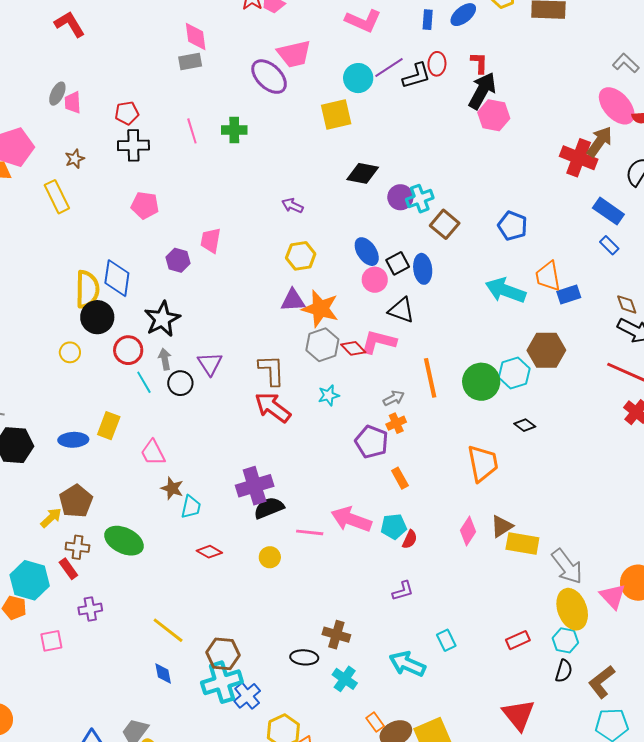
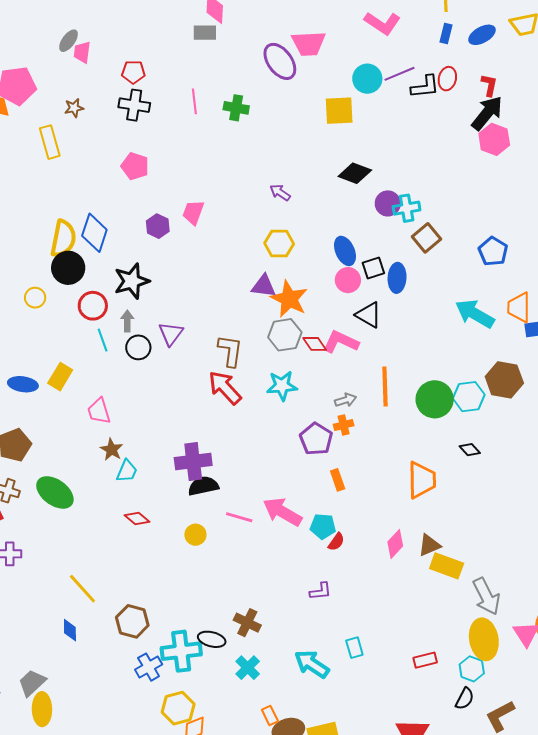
cyan star: (329, 395) -> (282, 386), size x1.4
cyan cross: (222, 682) -> (181, 651), moved

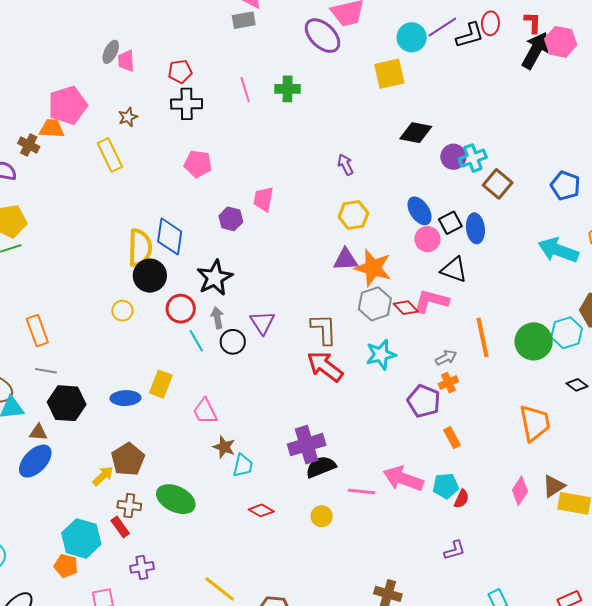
pink hexagon: (494, 139) -> (561, 42), moved
purple arrow: (280, 193) -> (345, 165), turned 40

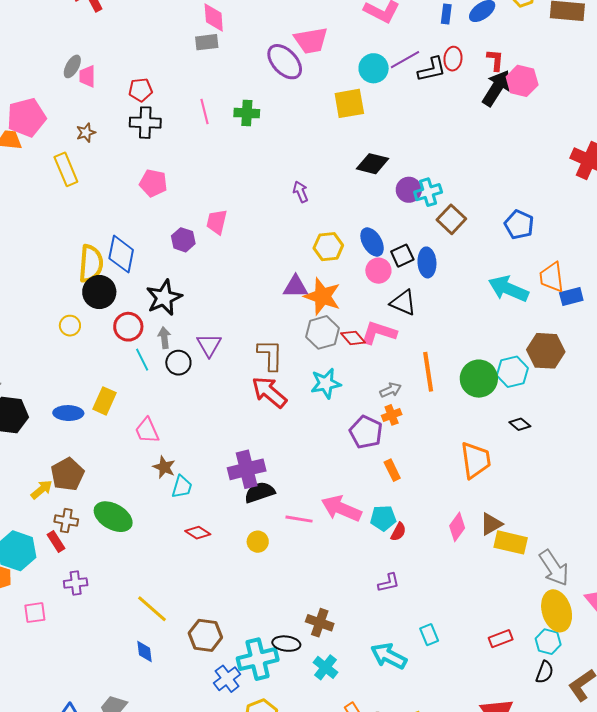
yellow hexagon: (353, 215) -> (328, 247), moved

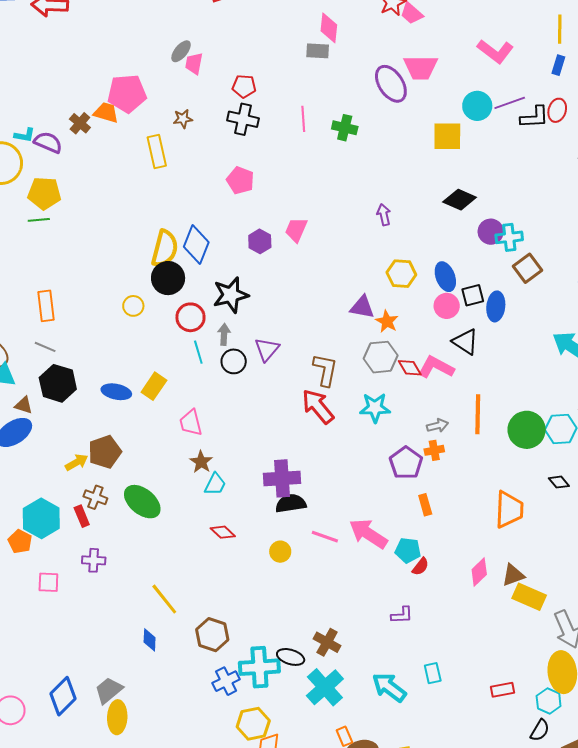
orange star: (322, 296) -> (387, 321), size x0.6
cyan cross: (325, 667) -> (325, 687), size x1.5

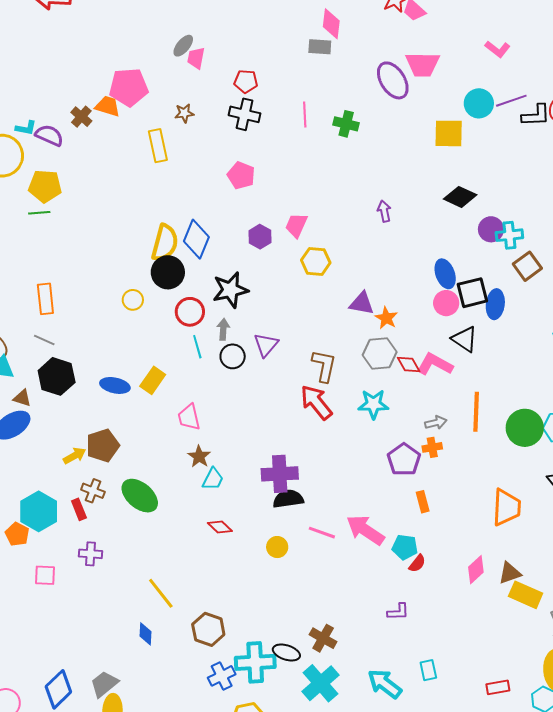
pink L-shape: (495, 51) -> (498, 49), size x0.7
yellow hexagon: (401, 274) -> (316, 261), moved
black square: (473, 295) -> (472, 293), size x1.4

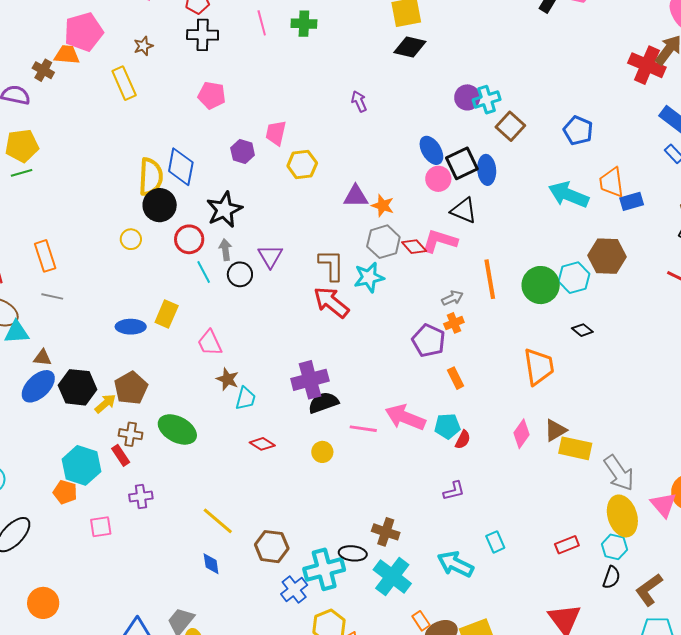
black diamond: (460, 197) -> (410, 47), moved
black hexagon: (57, 376) -> (78, 387), moved
cyan star: (373, 404) -> (369, 277), moved

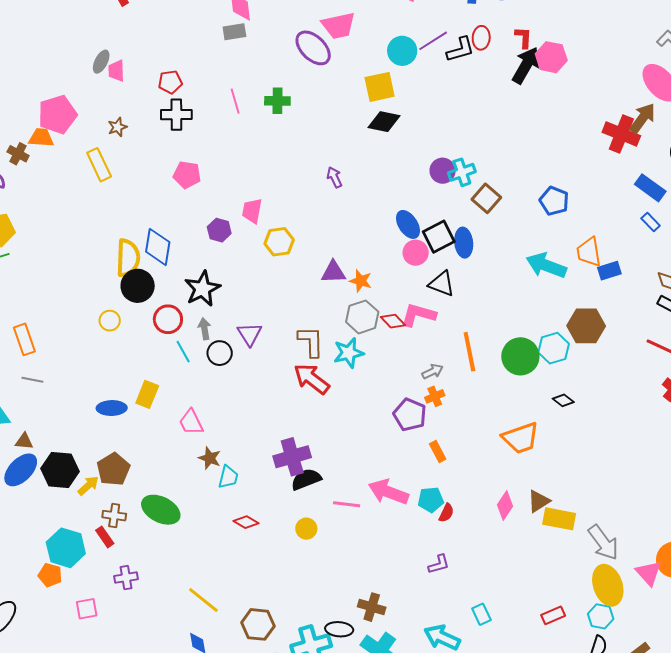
orange trapezoid: (539, 367) -> (521, 438), turned 81

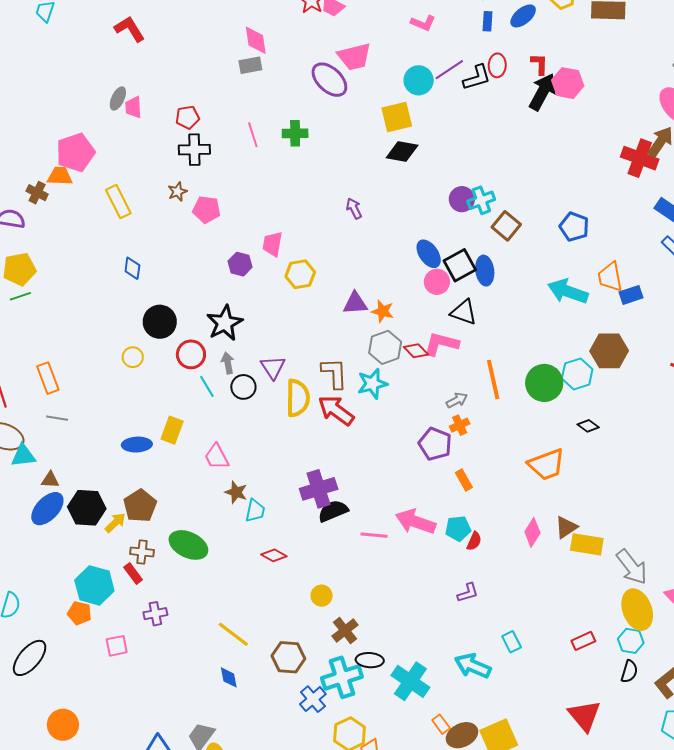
brown star: (117, 127) -> (177, 192), moved
blue diamond: (158, 247) -> (132, 268), moved, size x0.6
yellow semicircle: (128, 258) -> (298, 398), moved
yellow circle: (306, 529) -> (322, 596), moved
brown cross: (372, 607) -> (345, 630), moved, turned 36

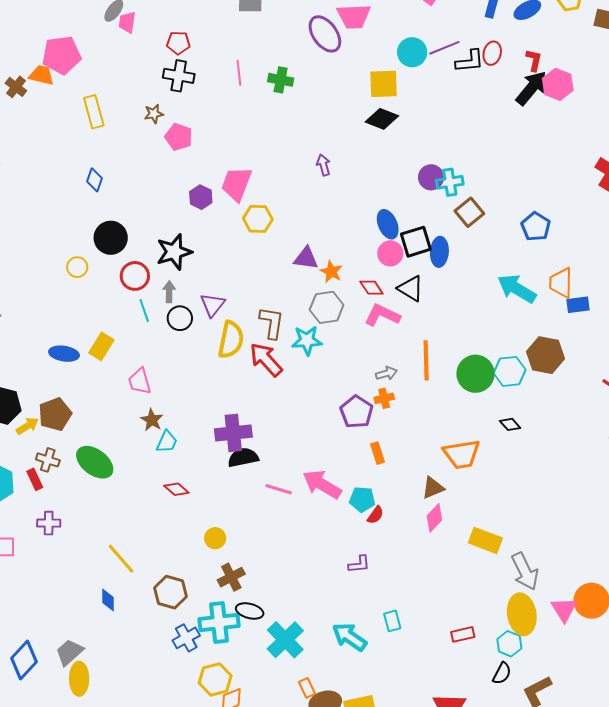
pink trapezoid: (272, 244) -> (236, 184), size x1.4
red diamond: (416, 351) -> (372, 288), moved
brown triangle: (566, 527) -> (433, 488), moved

